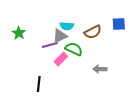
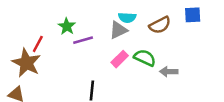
purple line: (50, 45) -> (83, 40), moved
green semicircle: (74, 49) -> (145, 58), moved

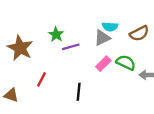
red line: (38, 44) -> (41, 79), moved
brown star: (26, 63) -> (20, 48), moved

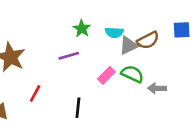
green star: (56, 34) -> (82, 29), moved
gray triangle: (102, 38) -> (128, 45), moved

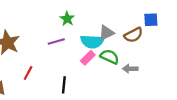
cyan semicircle: (114, 32) -> (92, 42), moved, size x1.5
brown semicircle: (148, 40) -> (133, 35), moved

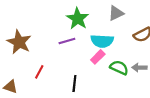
green star: (67, 19) -> (78, 19), size x1.5
gray triangle: (106, 33) -> (116, 13), moved
green semicircle: (110, 57) -> (119, 68), moved

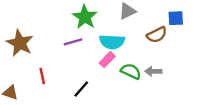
red line: (39, 72) -> (42, 76), turned -40
black line: (74, 84) -> (81, 89), turned 35

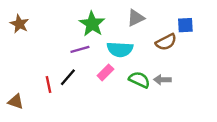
brown star: (20, 43) -> (19, 24), moved, size x0.7
pink rectangle: (107, 60) -> (105, 72), moved
black line: (81, 89) -> (68, 77), moved

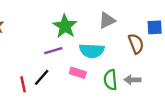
brown semicircle: (166, 42) -> (136, 44), turned -84
pink rectangle: (105, 72) -> (78, 73), turned 63
green semicircle: (139, 80) -> (110, 80), turned -120

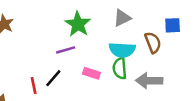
cyan semicircle: (92, 51) -> (122, 50), moved
green semicircle: (110, 80) -> (120, 68), moved
gray arrow: (133, 80) -> (149, 81), size x1.5

